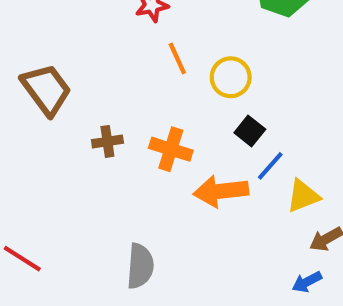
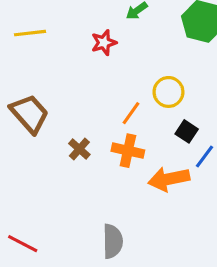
orange line: (177, 59) -> (131, 113), moved, turned 65
brown cross: (107, 141) -> (79, 149), turned -35

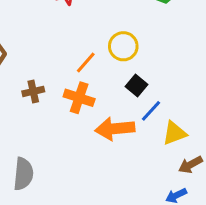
brown cross: (79, 149) -> (33, 91), turned 30
gray semicircle: (113, 241) -> (23, 174), moved

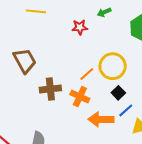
yellow circle: (123, 46) -> (113, 66), size x1.4
brown cross: (33, 91) -> (50, 89), size x1.5

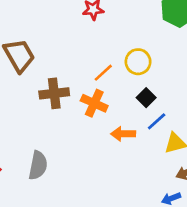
yellow circle: (113, 66) -> (138, 62), size x0.7
orange arrow: (101, 119) -> (123, 134), size x0.7

